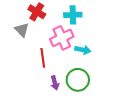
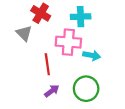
pink cross: (62, 38) -> (68, 42), turned 30
purple arrow: (55, 83) -> (52, 91), moved, turned -112

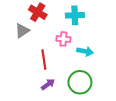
gray triangle: (24, 33) -> (22, 31), turned 42
pink cross: (68, 42) -> (63, 39), size x0.6

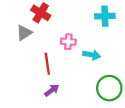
cyan cross: (75, 15) -> (105, 16), moved
green circle: (80, 82) -> (109, 88), moved

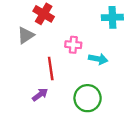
green circle: (109, 88) -> (88, 98), moved
purple arrow: (52, 90) -> (40, 95), moved

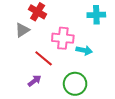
pink cross: (73, 45) -> (63, 38), size x1.5
red line: (51, 68) -> (44, 58), turned -42

